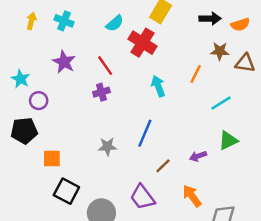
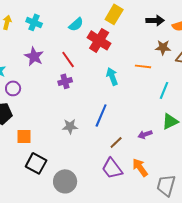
orange line: (196, 74) -> (143, 66), turned 70
cyan line: (221, 103) -> (164, 90), turned -36
purple trapezoid: (142, 197) -> (112, 168), moved

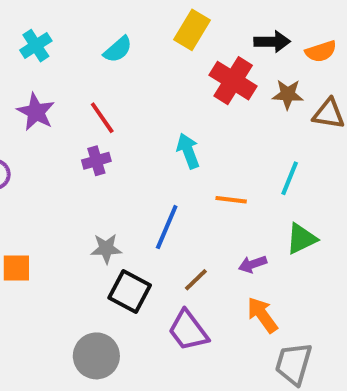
cyan cross: (34, 22) -> (36, 46), turned 35
red cross: (99, 40) -> (233, 81), moved
orange line: (143, 66) -> (231, 200), moved
black square: (36, 163) -> (130, 291), moved
orange arrow: (140, 167) -> (262, 315), moved

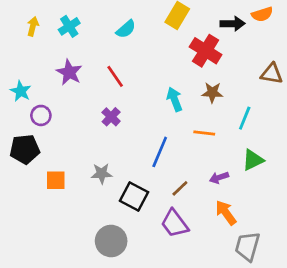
orange semicircle: (321, 51) -> (262, 14), moved
brown star: (288, 94) -> (212, 93), moved
purple cross: (96, 161) -> (111, 117), moved, turned -30
gray star: (106, 249) -> (102, 174), moved

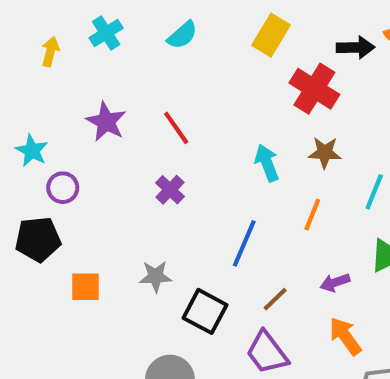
cyan cross: (69, 26) -> (106, 33), moved
cyan semicircle: (126, 29) -> (182, 35), moved
orange line: (204, 133) -> (312, 214), turned -75

